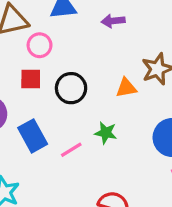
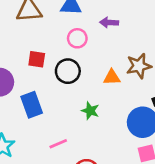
pink circle: (40, 45) -> (77, 38), moved
pink line: (71, 150) -> (58, 144), moved

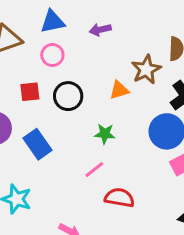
pink circle: (77, 38) -> (52, 55), moved
pink line: (58, 144) -> (94, 170), moved

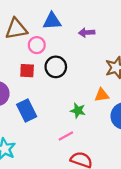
pink circle: (52, 55) -> (37, 45), moved
orange triangle: (119, 90) -> (102, 95), moved
black circle: (68, 96) -> (56, 67), moved

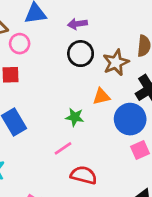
black circle: (56, 67) -> (81, 54), moved

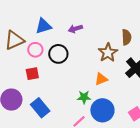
black circle: (81, 54) -> (58, 54), moved
blue circle: (130, 119) -> (102, 110), moved

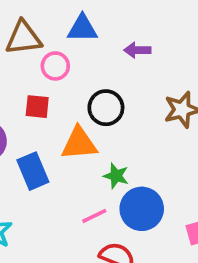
black circle: (58, 54) -> (106, 108), moved
orange triangle: (101, 79) -> (79, 143), moved, size x1.5

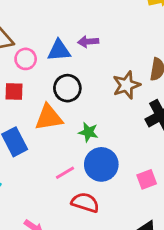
blue triangle: (82, 28) -> (59, 50), moved
green star: (116, 176) -> (88, 132), moved

